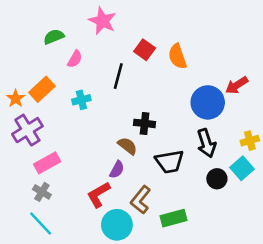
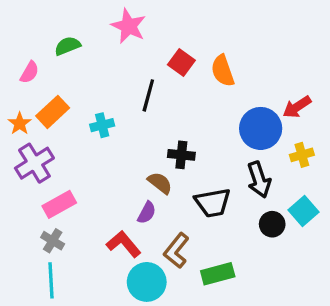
pink semicircle: (75, 59) -> (30, 72), moved
yellow cross: (250, 141) -> (302, 155), moved
red L-shape: (98, 195) -> (124, 244), turned 80
cyan line: (41, 223) -> (51, 280), turned 40

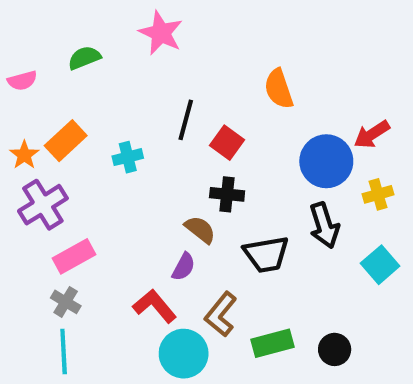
red square: (181, 62) -> (227, 143), moved
pink semicircle: (30, 72) -> (22, 81), moved, turned 45
black circle: (272, 224) -> (335, 349), moved

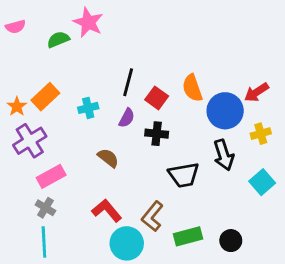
pink star: (161, 33) -> (88, 22), moved
pink semicircle: (22, 81) -> (15, 27), moved
orange semicircle: (279, 89) -> (192, 88), moved
brown semicircle: (200, 230) -> (108, 158), moved
purple semicircle: (184, 267) -> (127, 118), moved

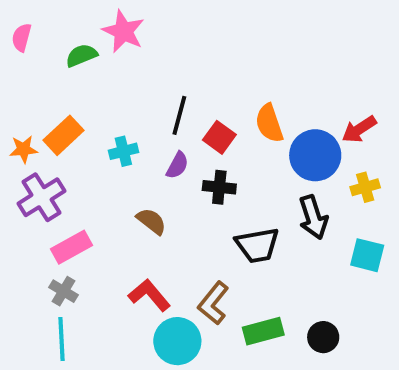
pink semicircle: (15, 27) -> (22, 37), turned 120
orange star: (17, 107) -> (24, 149), turned 30
cyan square: (262, 182) -> (367, 255), turned -35

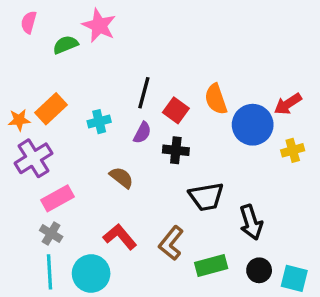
pink semicircle: (22, 37) -> (29, 22), moved
black arrow: (313, 217) -> (251, 222), moved
cyan square: (367, 255) -> (294, 278), moved
cyan circle: (177, 341) -> (91, 273), moved

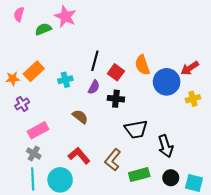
purple cross: (33, 158) -> (22, 104), size x0.6

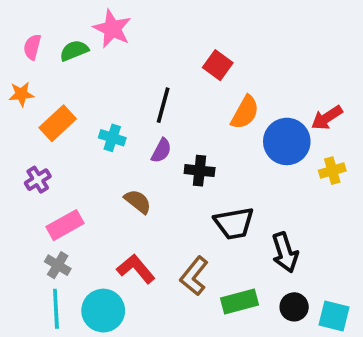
pink semicircle: (19, 14) -> (32, 47), moved
orange semicircle: (142, 65) -> (245, 112), turned -132
red square: (116, 72) -> (218, 65), moved
orange star: (13, 79) -> (21, 94), moved
cyan cross: (65, 80) -> (112, 138), turned 32

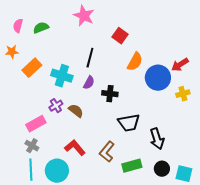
pink star: (112, 29) -> (84, 16), moved
cyan cross: (112, 138) -> (62, 76), size x1.5
purple cross: (38, 180) -> (56, 106), moved

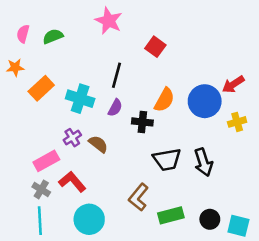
orange semicircle: (135, 62) -> (164, 100), moved
black arrow: (157, 139) -> (203, 162), moved
red L-shape: (75, 148) -> (72, 182), moved
cyan circle: (57, 171) -> (89, 219), moved

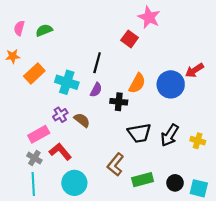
pink star: (109, 21) -> (149, 17), moved
yellow cross: (237, 122) -> (198, 141), moved, turned 32
black arrow: (203, 162) -> (170, 135), turned 50

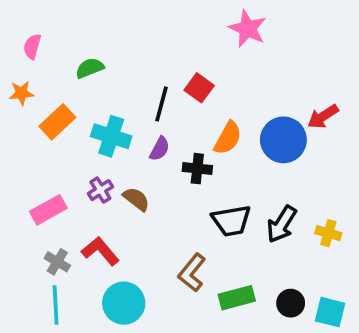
green semicircle: (44, 30) -> (90, 68), moved
red square: (130, 39) -> (199, 88), moved
pink rectangle: (39, 134) -> (48, 210), moved

